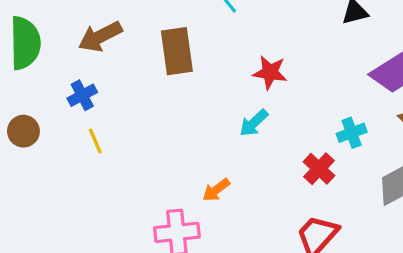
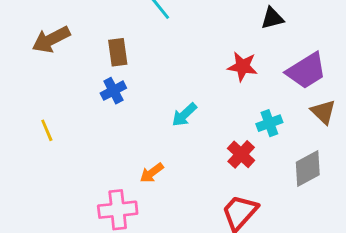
brown rectangle: (177, 51) -> (118, 52), size x0.7
red star: (270, 72) -> (242, 66), moved
blue cross: (82, 95) -> (113, 91), moved

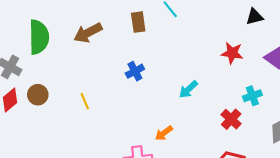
brown rectangle: (118, 52) -> (138, 22), moved

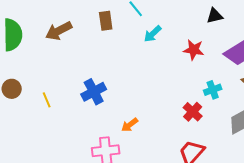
blue cross: (135, 71) -> (94, 92), moved, size x1.4
cyan arrow: (188, 89) -> (153, 34), moved
yellow line: (85, 101) -> (47, 100), moved

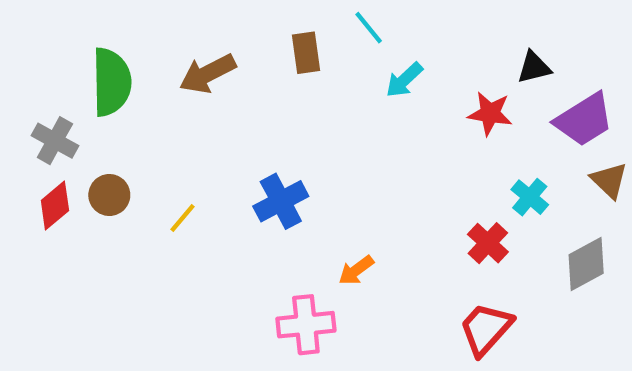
black triangle: (215, 16) -> (534, 67), moved
cyan cross: (213, 90) -> (530, 197), turned -30
yellow line: (47, 100) -> (183, 218), turned 63

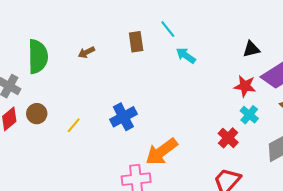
brown arrow: (208, 74) -> (86, 52), size x0.6
cyan arrow: (404, 80) -> (186, 55), turned 78
red star: (490, 113) -> (245, 86), moved
orange arrow: (356, 270) -> (161, 152), size x1.8

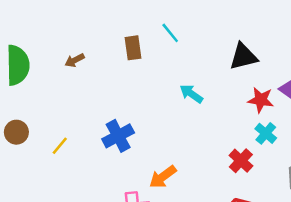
black triangle: (251, 49) -> (243, 56), moved, size x1.4
cyan arrow: (186, 55) -> (191, 94), moved
orange arrow: (161, 152) -> (163, 177), size x0.7

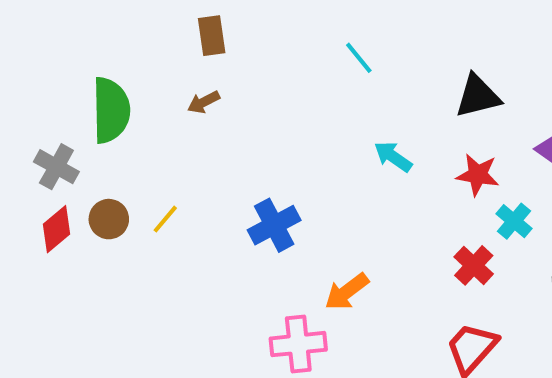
brown rectangle: (133, 48) -> (212, 36), moved
red star: (261, 100) -> (478, 175), moved
yellow line: (60, 146) -> (165, 219), moved

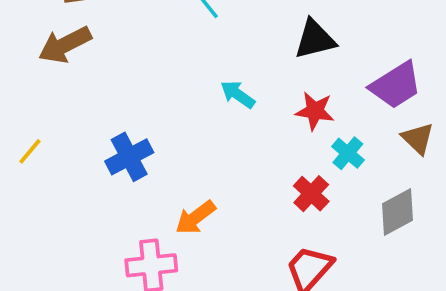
brown arrow: (204, 102) -> (65, 45), size x1.8

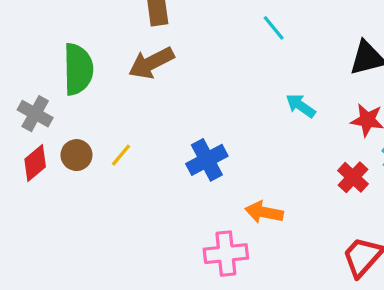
red cross: (311, 194) -> (353, 177), moved
orange arrow: (195, 218) -> (264, 212), turned 48

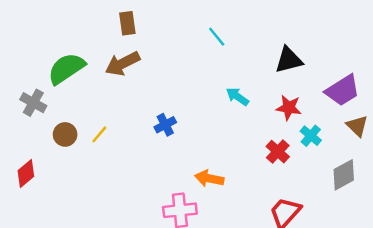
green semicircle: (78, 69) -> (66, 68), turned -123
blue cross: (207, 160) -> (165, 125), moved, size x0.7
red diamond: (35, 163) -> (26, 174), moved

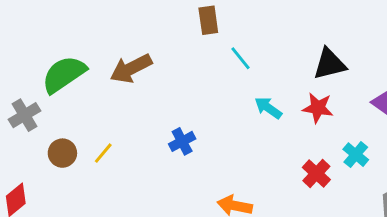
brown rectangle: (127, 23) -> (208, 20), moved
cyan line: (217, 37) -> (240, 58), moved
gray cross: (33, 103) -> (24, 115), turned 30
red star: (289, 108) -> (318, 108), moved

